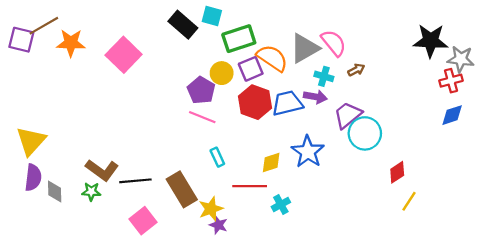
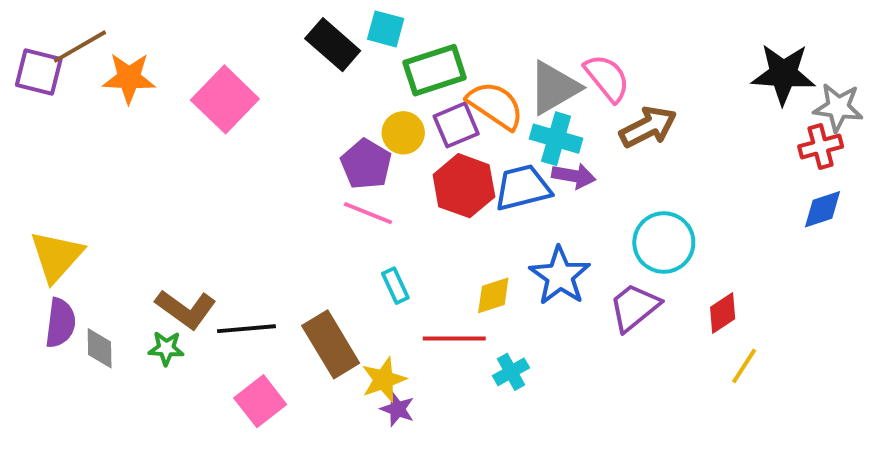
brown arrow: (356, 70) -> (648, 127), size x1.8
cyan cross: (324, 76) -> (556, 139), moved, size x1.4
purple trapezoid: (348, 115) -> (634, 307), moved

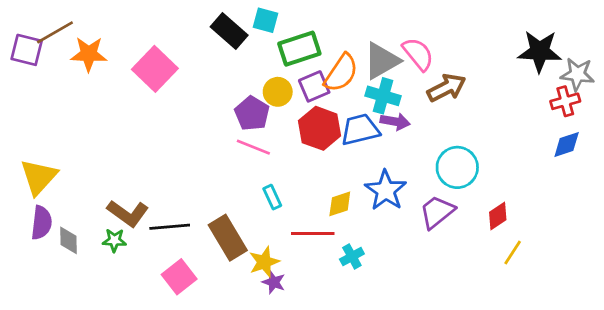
orange semicircle: (495, 105) -> (341, 73), turned 90

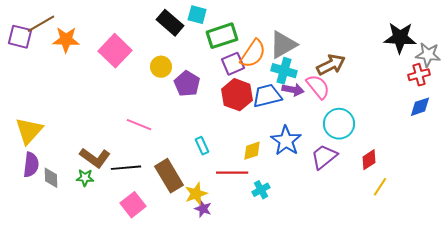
pink semicircle: (418, 54) -> (318, 87), moved
yellow circle: (278, 92) -> (161, 67), moved
pink line: (253, 147) -> (139, 125), moved

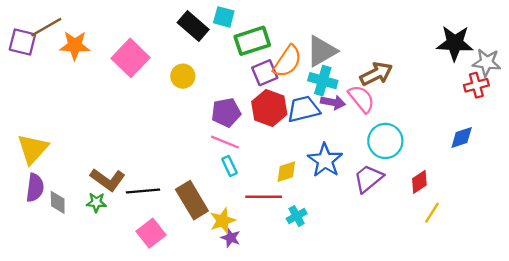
purple pentagon: (187, 84) -> (226, 113), moved, turned 30
blue diamond: (420, 107) -> (462, 138), moved
pink line: (139, 125) -> (225, 142), moved

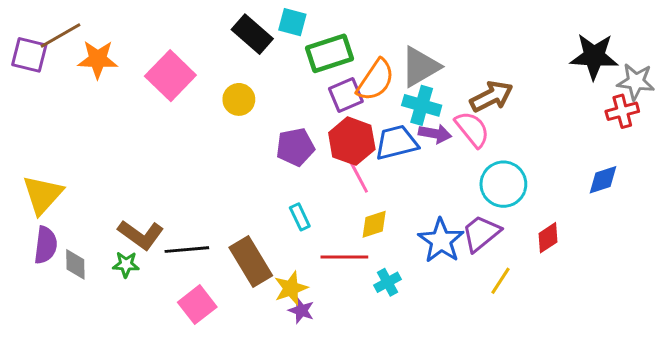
pink line: (225, 142) -> (358, 175), moved, turned 40
blue star: (325, 160) -> (441, 241), moved
yellow line: (432, 213) -> (500, 281), moved

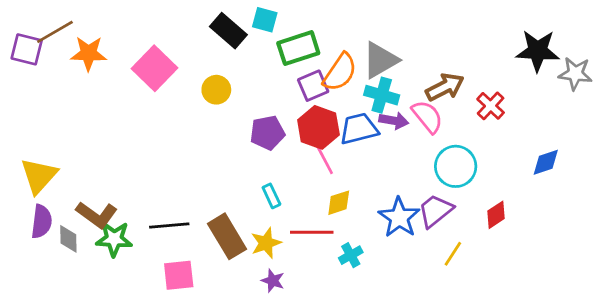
red cross: (622, 111) -> (491, 106), moved, turned -32
brown L-shape: (141, 235) -> (97, 215), moved
green star: (126, 264) -> (114, 239), size x1.5
yellow star: (291, 288) -> (266, 243), moved
pink square: (197, 305) -> (179, 275), turned 32

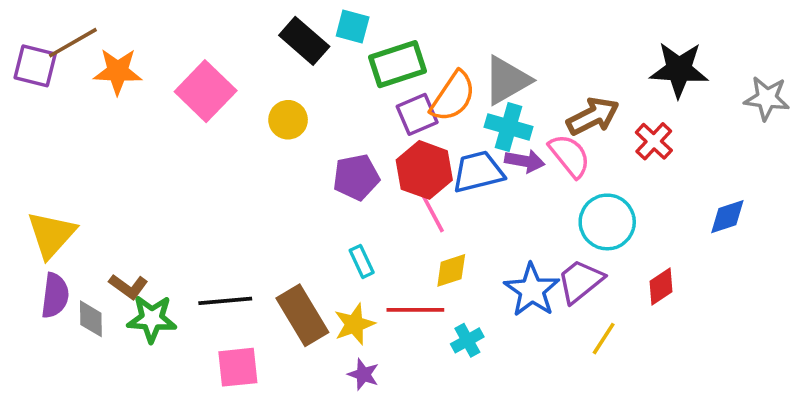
black star: (538, 51) -> (679, 70), moved
brown L-shape: (97, 215) -> (128, 287), size x0.7

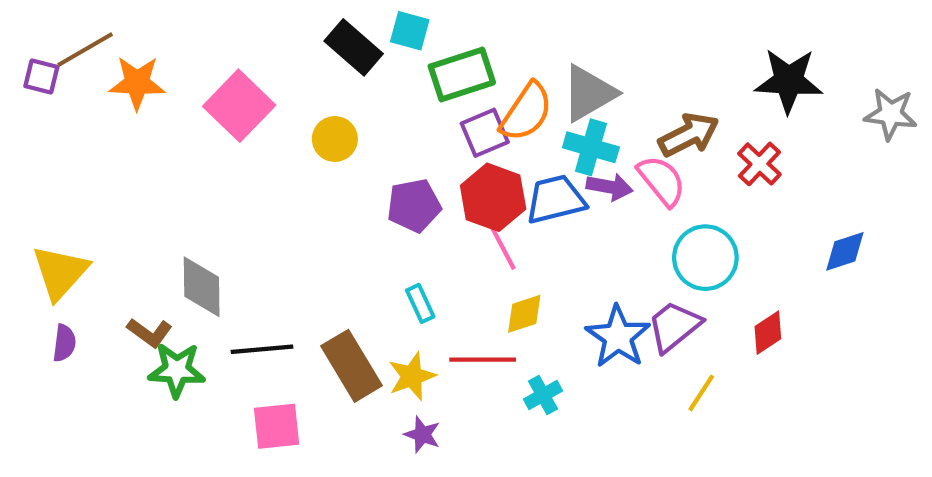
purple square: (35, 66) -> (41, 77), size x0.7
purple semicircle: (55, 295) -> (64, 343), size x0.7
gray diamond: (91, 319) -> (202, 287), moved, size x1.4

